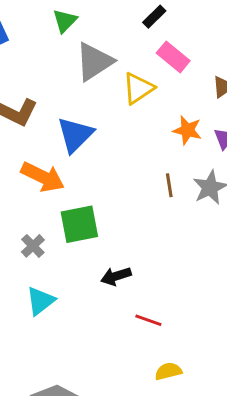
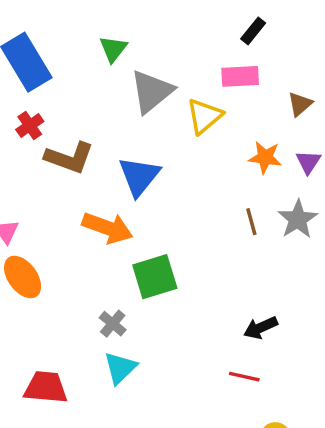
black rectangle: (154, 17) -> (253, 31), moved
pink rectangle: (173, 57) -> (240, 76), turned -36
gray cross: (33, 246) -> (113, 324), moved
black arrow: (116, 276) -> (261, 328), moved

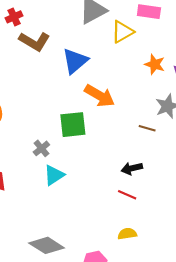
brown line: (251, 222) -> (147, 128), moved, turned -70
orange arrow: (107, 228) -> (100, 96), moved
cyan triangle: (120, 368) -> (54, 175), moved
red line: (244, 377) -> (127, 195), moved

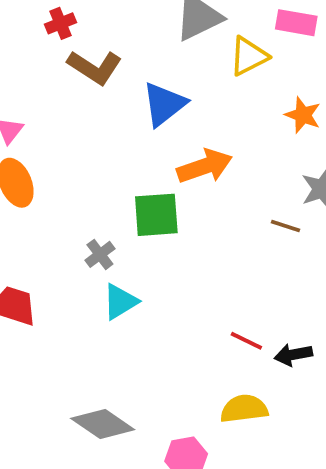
orange arrow: (100, 96) -> (205, 166), turned -52
black arrow: (132, 168) -> (293, 355), moved
yellow semicircle: (127, 234) -> (244, 409), size x1.4

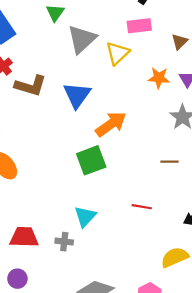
brown line: (285, 226) -> (169, 162), moved
gray cross: (100, 254) -> (64, 242), moved, turned -30
red line: (246, 341) -> (142, 207), moved

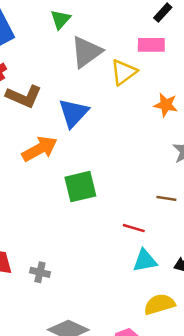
orange arrow: (111, 124) -> (40, 149), moved
red line: (142, 207) -> (134, 228), moved
cyan triangle: (85, 217) -> (145, 261), moved, turned 30

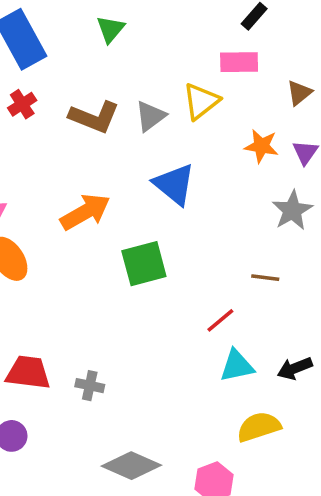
gray triangle: (86, 52) -> (150, 116), moved, size x0.7
brown L-shape: (24, 96) -> (94, 117), moved
blue triangle: (73, 113) -> (174, 184), moved, turned -32
red line: (134, 228) -> (220, 320), turned -55

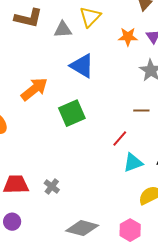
gray triangle: (150, 116) -> (63, 29), turned 42
brown L-shape: (94, 117) -> (28, 18), moved
gray cross: (90, 386) -> (52, 187), turned 35

